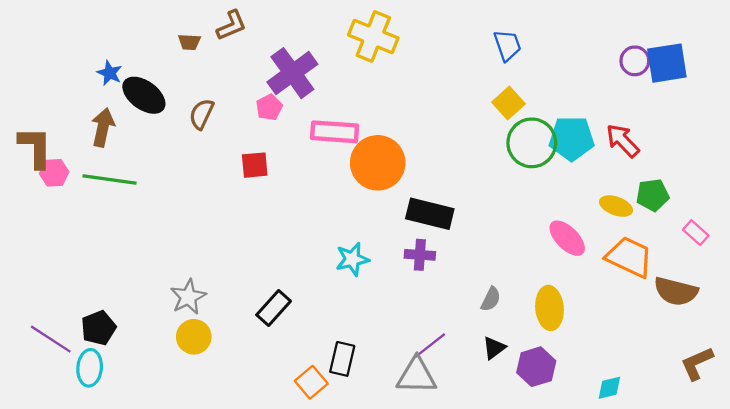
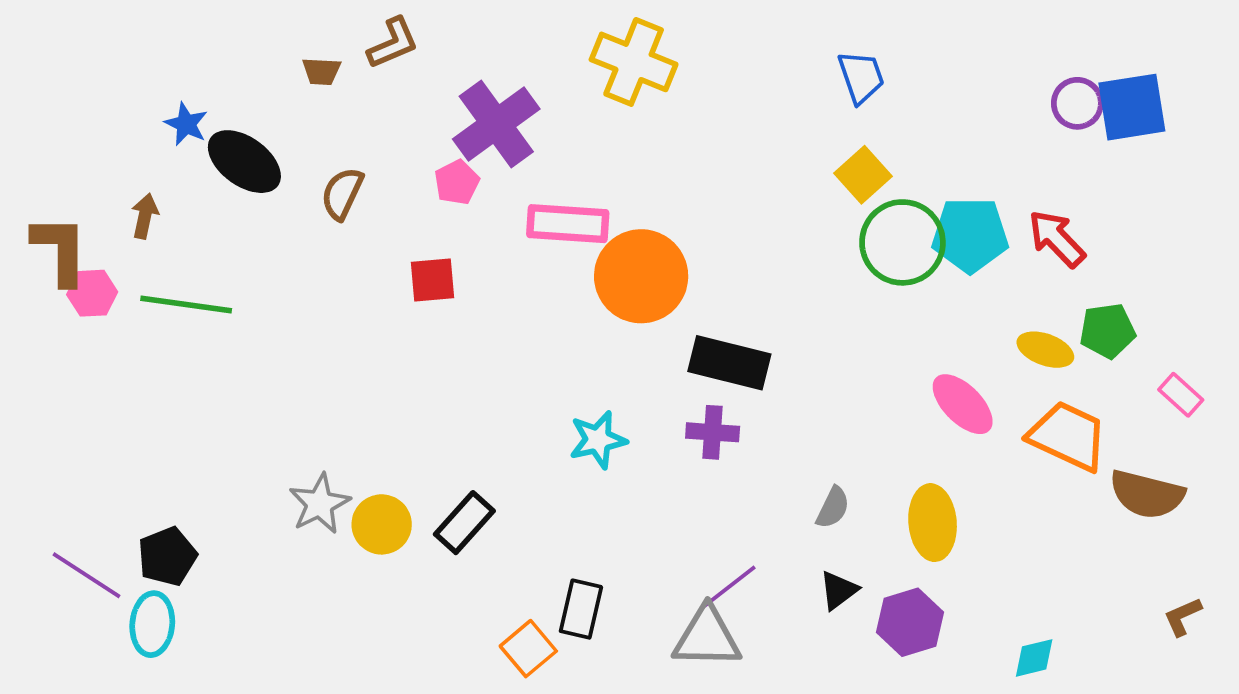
brown arrow: (103, 127) -> (145, 216), moved, size x0.7
yellow circle: (194, 337) -> (382, 524), moved
brown L-shape: (697, 363) -> (1183, 617), size x0.7

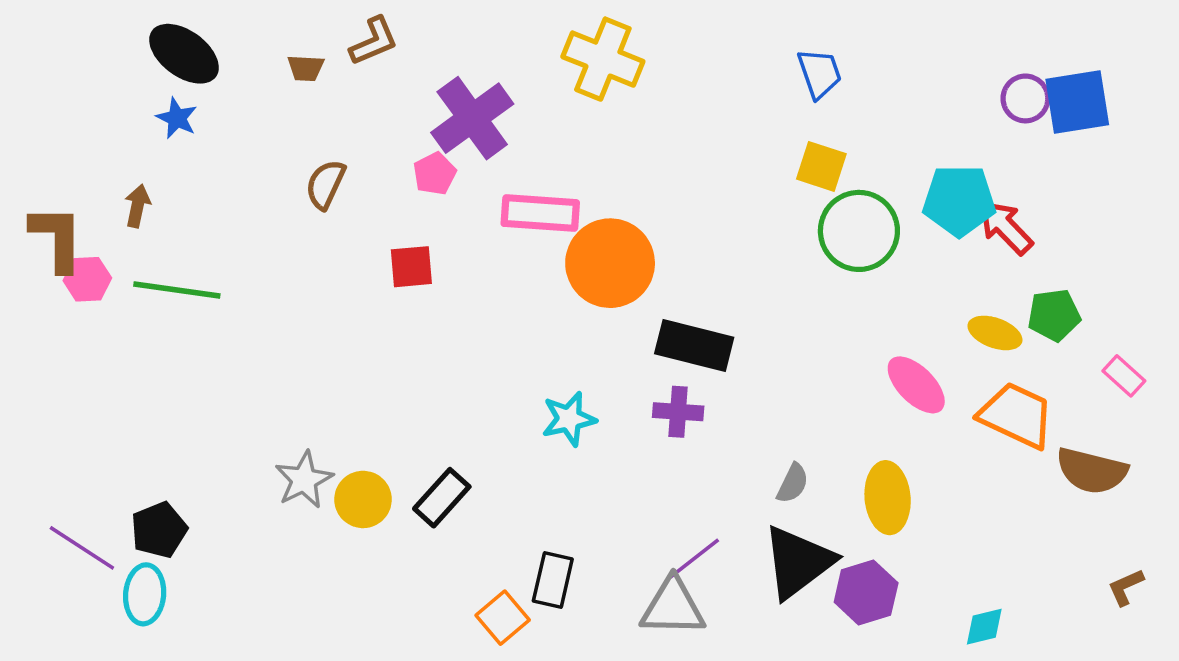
black ellipse: (244, 162) -> (184, 54), moved
yellow square: (863, 175) -> (821, 166), turned -30
cyan pentagon: (970, 235) -> (959, 200), moved
black triangle: (839, 590) -> (798, 562), size x2.0

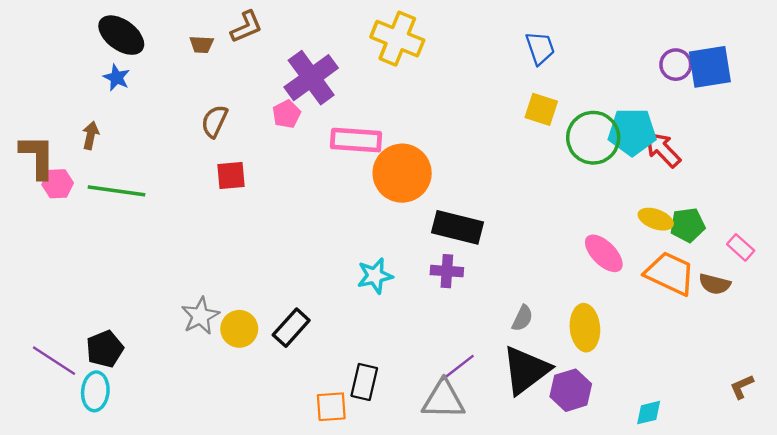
green circle: (859, 231) -> (593, 138), moved
red square: (411, 267) -> (231, 175), moved
green pentagon: (1054, 315) -> (688, 225), moved
brown semicircle: (1092, 471) -> (715, 284), moved, size x0.7
orange square: (503, 618) -> (331, 407), turned 36

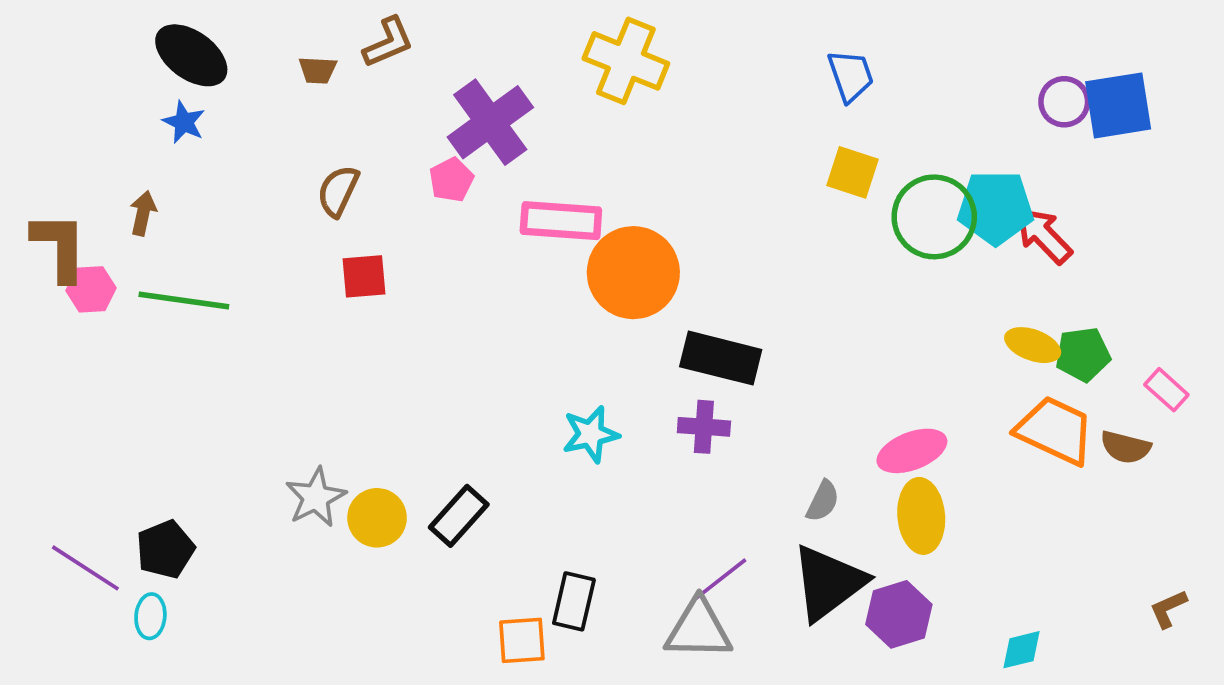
pink ellipse: (604, 253) -> (912, 451), moved, turned -66
cyan ellipse: (95, 391) -> (150, 616), size x0.7

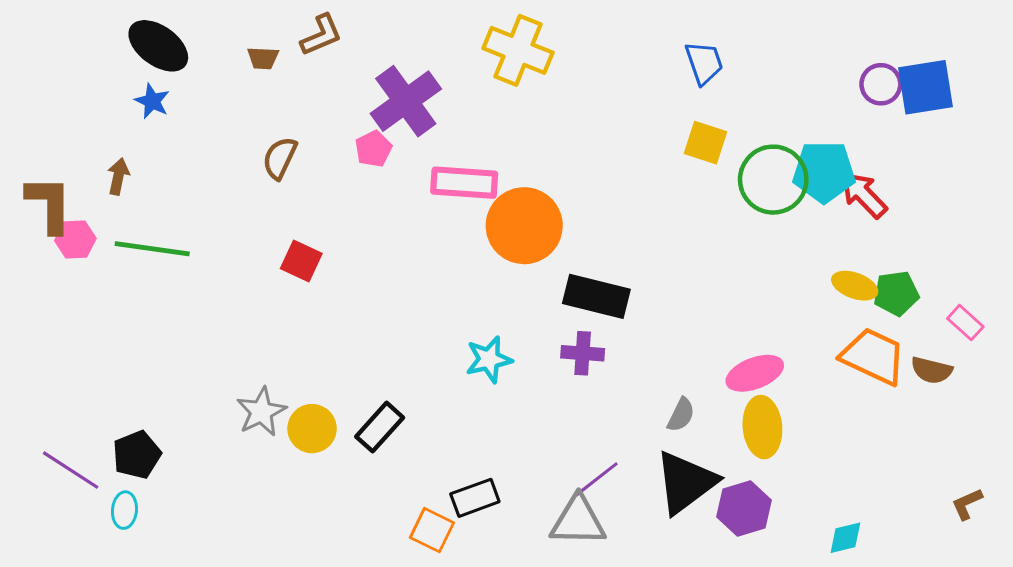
red square: (364, 276) -> (301, 261), moved, turned 30
black rectangle: (574, 601) -> (475, 498), turned 57
orange square: (522, 640) -> (432, 530), turned 30

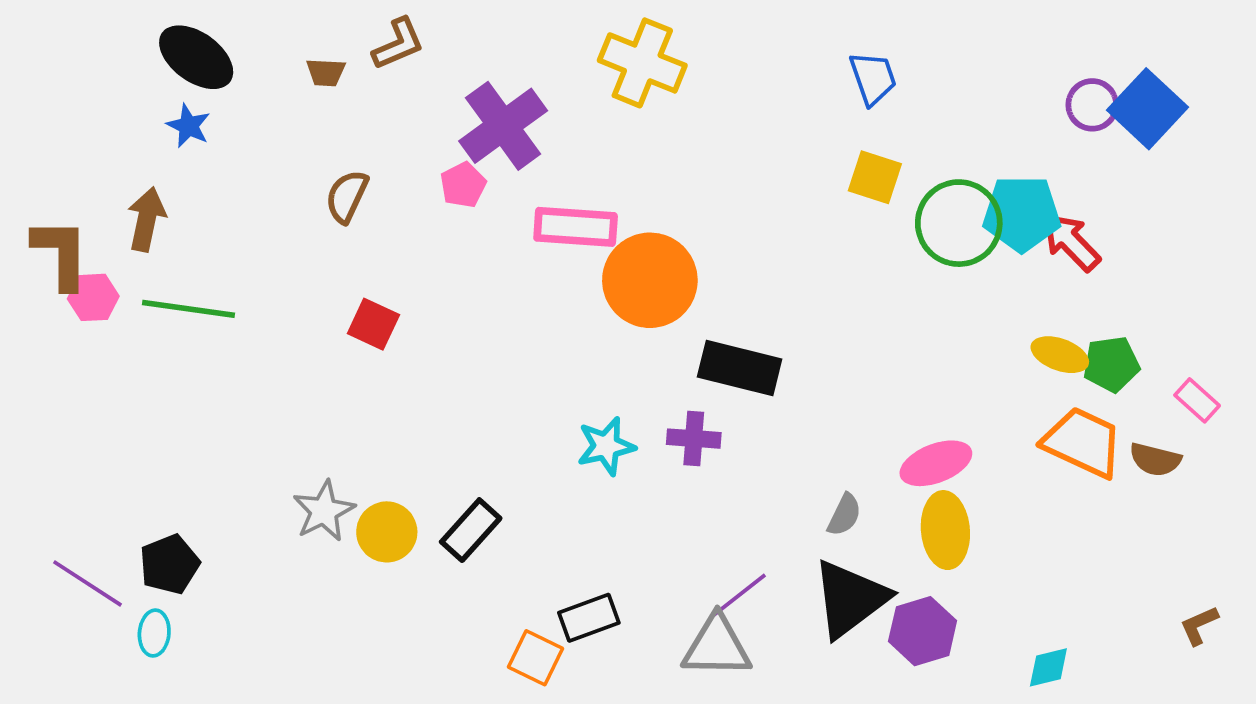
blue square: (925, 87) -> (1148, 109), turned -38
brown arrow: (118, 176) -> (147, 219), size x1.4
purple cross: (583, 353) -> (694, 439), moved

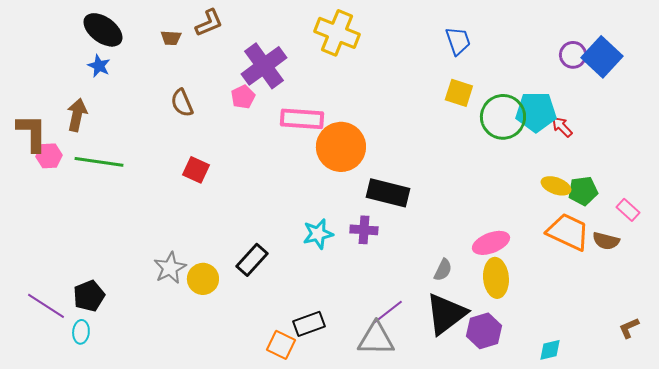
brown semicircle: (347, 196) -> (182, 103), turned -48
red arrow: (1071, 242) -> (562, 127), size x0.7
black rectangle: (471, 530) -> (252, 260), moved

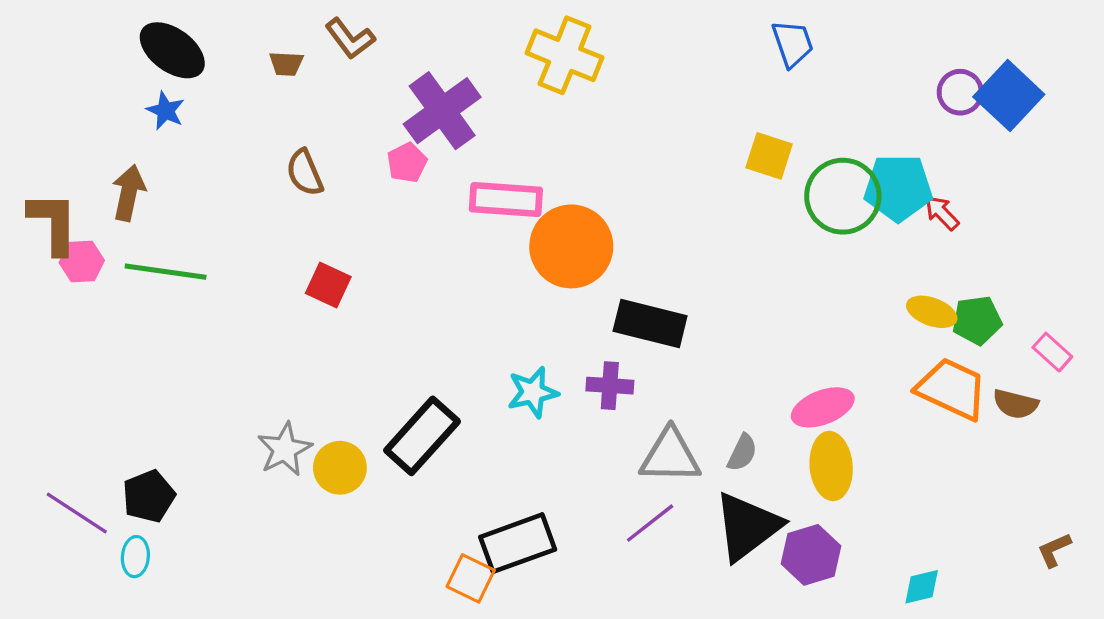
brown L-shape: (209, 23) -> (350, 39), turned 76
blue trapezoid: (458, 41) -> (793, 44), moved
black rectangle: (252, 260) -> (422, 436), size x1.4
black rectangle: (309, 324) -> (518, 543), size x1.4
gray triangle: (376, 339) -> (670, 456), moved

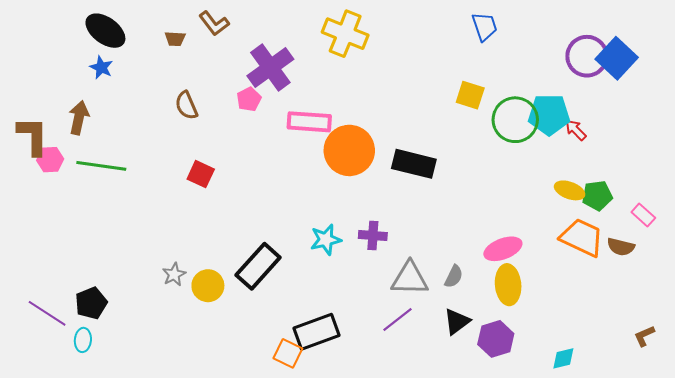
purple circle: (960, 92) -> (587, 56), size x1.5
black rectangle: (650, 324) -> (414, 164), moved
gray star: (285, 449) -> (174, 274), size x0.7
black triangle: (747, 526) -> (457, 322), size x0.6

